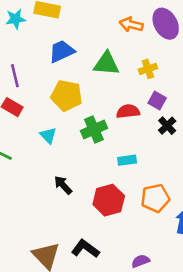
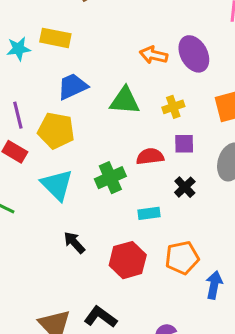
yellow pentagon: (67, 96) -> (56, 131), moved
purple square: (157, 101) -> (184, 144), turned -30
black cross: (167, 126) -> (185, 187), moved
cyan triangle: (48, 136) -> (57, 185), size x1.6

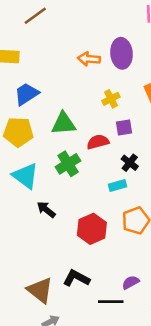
purple ellipse: (194, 54) -> (122, 53), turned 32
green triangle: (125, 101) -> (64, 124), moved
cyan rectangle: (149, 213) -> (118, 186), moved
black arrow: (74, 243) -> (46, 210), moved

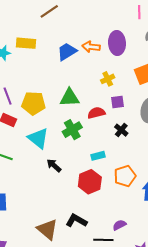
blue trapezoid: (27, 94) -> (67, 52), moved
cyan rectangle: (118, 186) -> (98, 156), moved

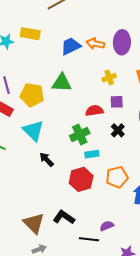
green triangle: (70, 98) -> (62, 83), moved
green cross: (72, 130) -> (80, 135), moved

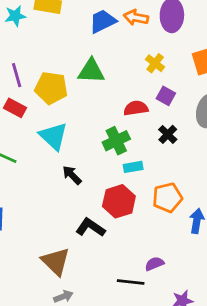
yellow cross: (109, 78) -> (155, 63), turned -32
purple square: (117, 102) -> (166, 96), turned 32
black L-shape: (64, 217) -> (90, 228), moved

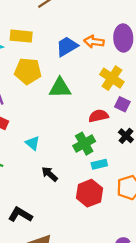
yellow cross: (155, 63) -> (112, 78), size x1.5
yellow pentagon: (51, 88) -> (28, 71), moved
cyan triangle: (54, 136) -> (33, 143), size x0.6
black L-shape: (90, 228) -> (20, 215), moved

